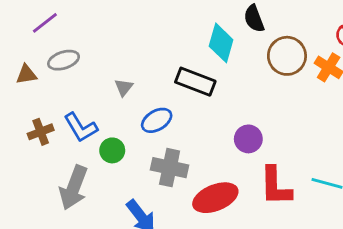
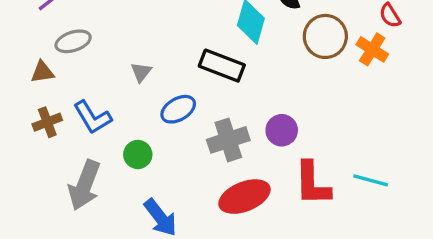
brown triangle: (26, 74) -> (42, 72), moved
green circle: (112, 150) -> (138, 155), moved
gray cross: (170, 168) -> (228, 140), moved, turned -30

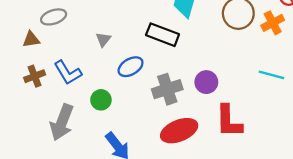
orange cross: (372, 49) -> (273, 23), turned 30
cyan line: (371, 180) -> (271, 75), moved

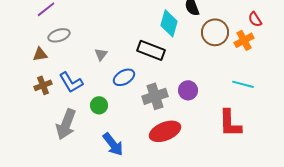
red L-shape: (229, 121) -> (230, 123), moved

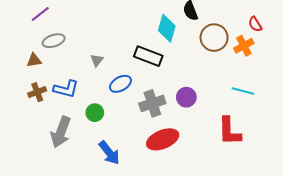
blue L-shape: (71, 82) -> (66, 89), turned -45

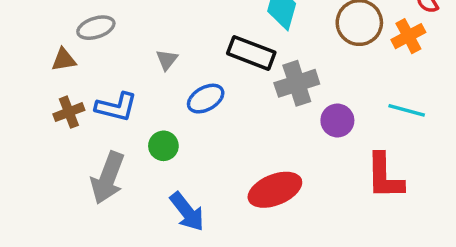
purple circle: (186, 97) -> (337, 120), moved
gray cross: (152, 103) -> (297, 83), moved

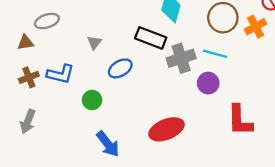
cyan line: (407, 110) -> (215, 54), moved
gray arrow: (108, 178) -> (28, 121), moved, size x0.7

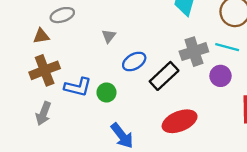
black rectangle: (151, 38) -> (164, 76), moved, turned -64
blue L-shape: (60, 74) -> (78, 87), moved
brown cross: (29, 77) -> (45, 70), size x1.5

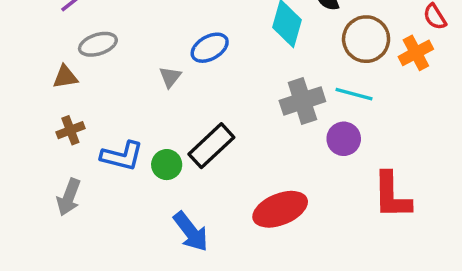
blue ellipse: (134, 62) -> (210, 48), moved
brown cross: (45, 70) -> (70, 130), size x0.6
black rectangle: (164, 76) -> (211, 146), moved

